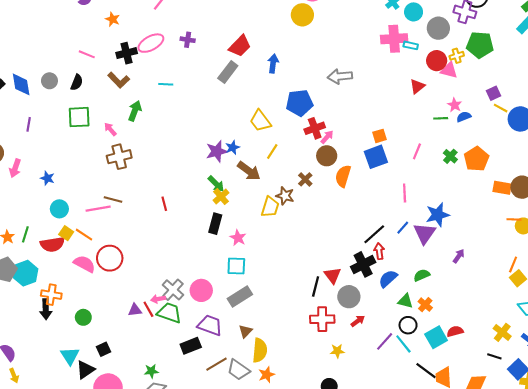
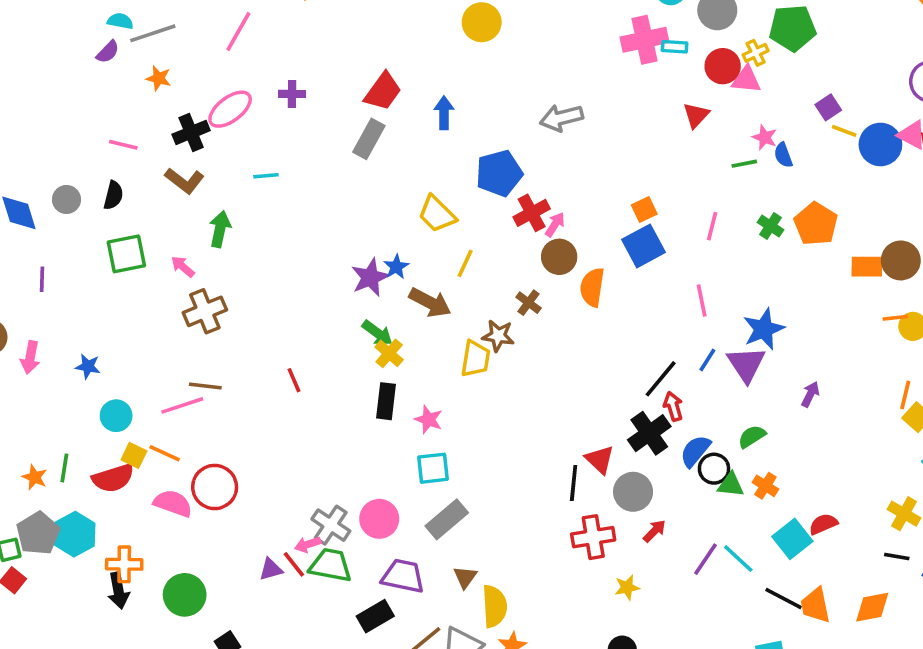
blue semicircle: (464, 117) -> (783, 155), turned -80
green circle: (83, 317) -> (185, 595), size x1.5
black circle: (408, 325) -> (714, 469), moved

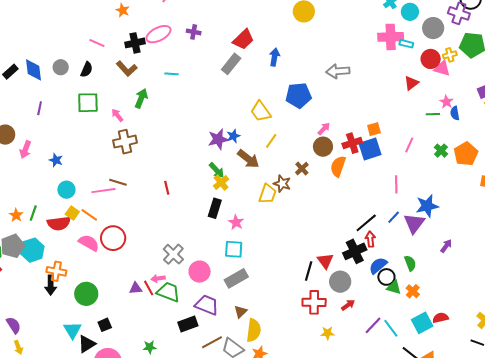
red cross: (532, 213) -> (352, 143), moved
green semicircle: (752, 436) -> (410, 263), turned 91
gray cross: (331, 525) -> (173, 254), moved

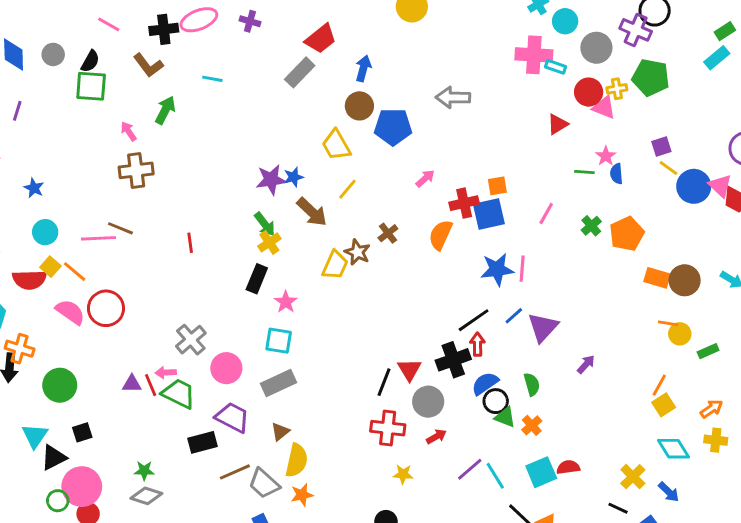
green square: (88, 103) -> (91, 86), moved
brown circle: (323, 147) -> (359, 106), moved
blue star: (427, 206) -> (497, 269), moved

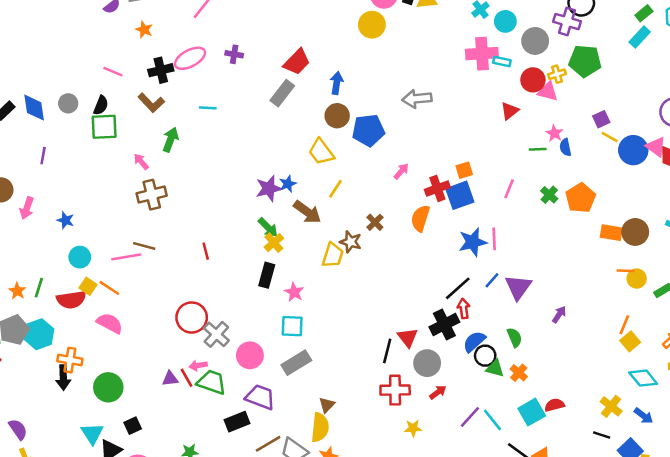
red circle: (106, 308) -> (192, 318), moved
brown triangle: (280, 432) -> (327, 405), moved

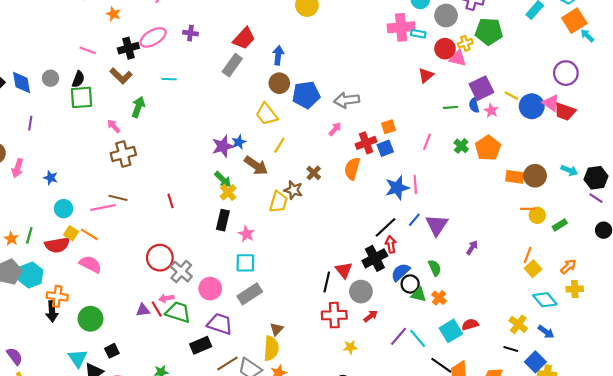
gray arrow: (417, 99) -> (347, 100), moved
purple square: (601, 119) -> (481, 88), moved, size x1.6
pink star: (554, 133) -> (491, 111), moved
blue square: (460, 195) -> (385, 148), size x0.7

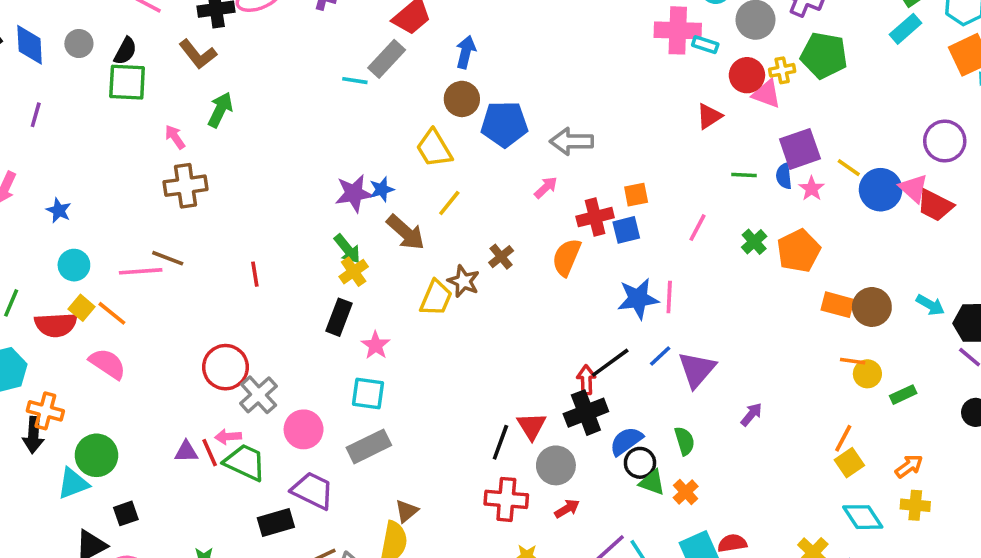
cyan line: (169, 79) -> (355, 81), moved
red arrow: (391, 244) -> (586, 380), moved
cyan triangle: (78, 358) -> (73, 483), moved, turned 36

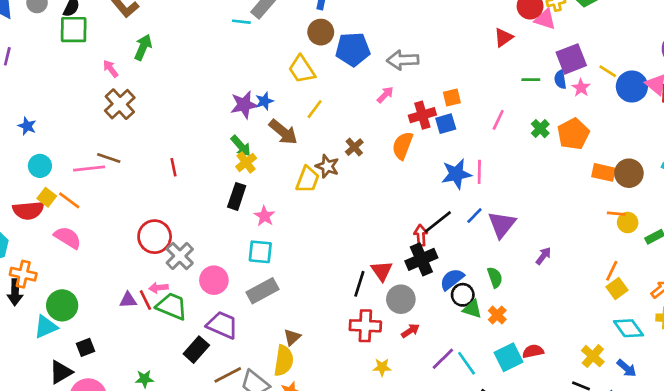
brown cross: (186, 186) -> (120, 104), turned -32
black rectangle: (276, 523) -> (196, 350), turned -30

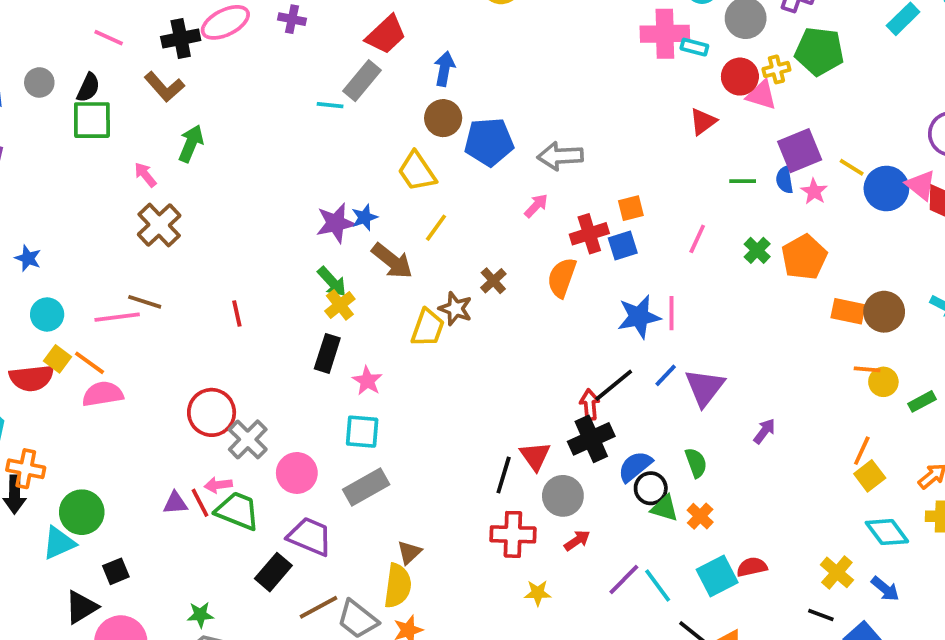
pink semicircle: (68, 238) -> (103, 394), moved, turned -40

